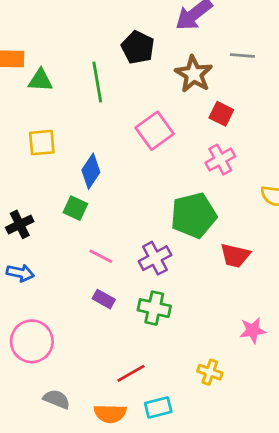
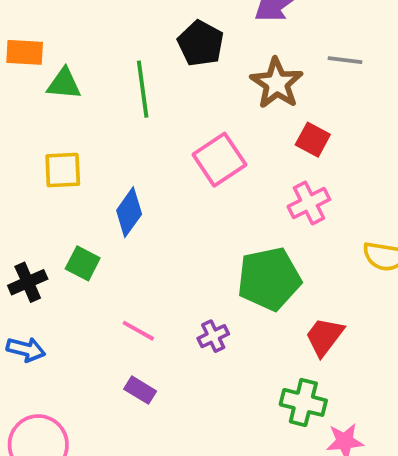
green square: (75, 208) -> (83, 263), moved
red trapezoid: (235, 255) -> (324, 337), turned 112
purple cross: (155, 258) -> (213, 336), size x0.7
green cross: (154, 308) -> (303, 402), moved

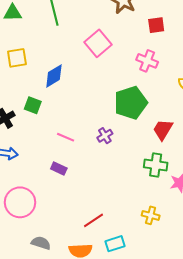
red square: (313, 140) -> (156, 25), moved, turned -30
pink cross: (309, 203) -> (147, 61), turned -35
blue diamond: (129, 212) -> (54, 76), turned 30
purple rectangle: (140, 390) -> (59, 169), moved

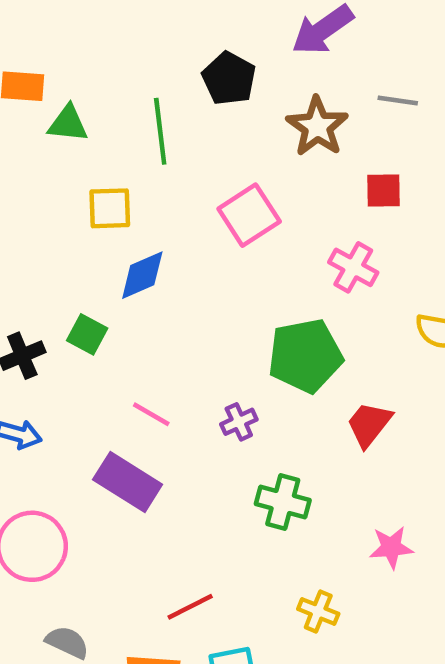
yellow square: (17, 58) -> (110, 208), moved
green cross: (156, 165) -> (283, 502), moved
purple rectangle: (59, 169) -> (128, 482), size x1.8

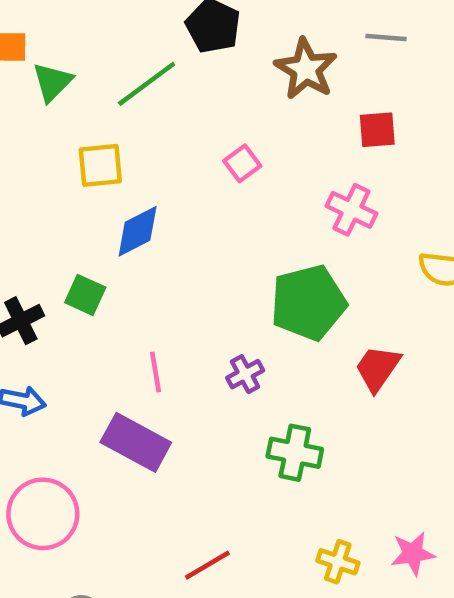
green triangle: (68, 124) -> (52, 82), turned -48
green line: (160, 131) -> (147, 84), turned 64
pink square: (249, 215) -> (242, 163), size x0.6
pink line: (151, 414) -> (155, 372), turned 54
pink star: (391, 547) -> (413, 554), moved

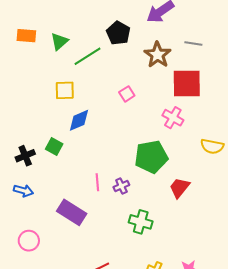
green triangle: (52, 82) -> (59, 41), moved
red square: (377, 130) -> (187, 84), size x1.8
pink line: (155, 372) -> (97, 182), moved
pink circle: (43, 514) -> (29, 241), size x0.7

